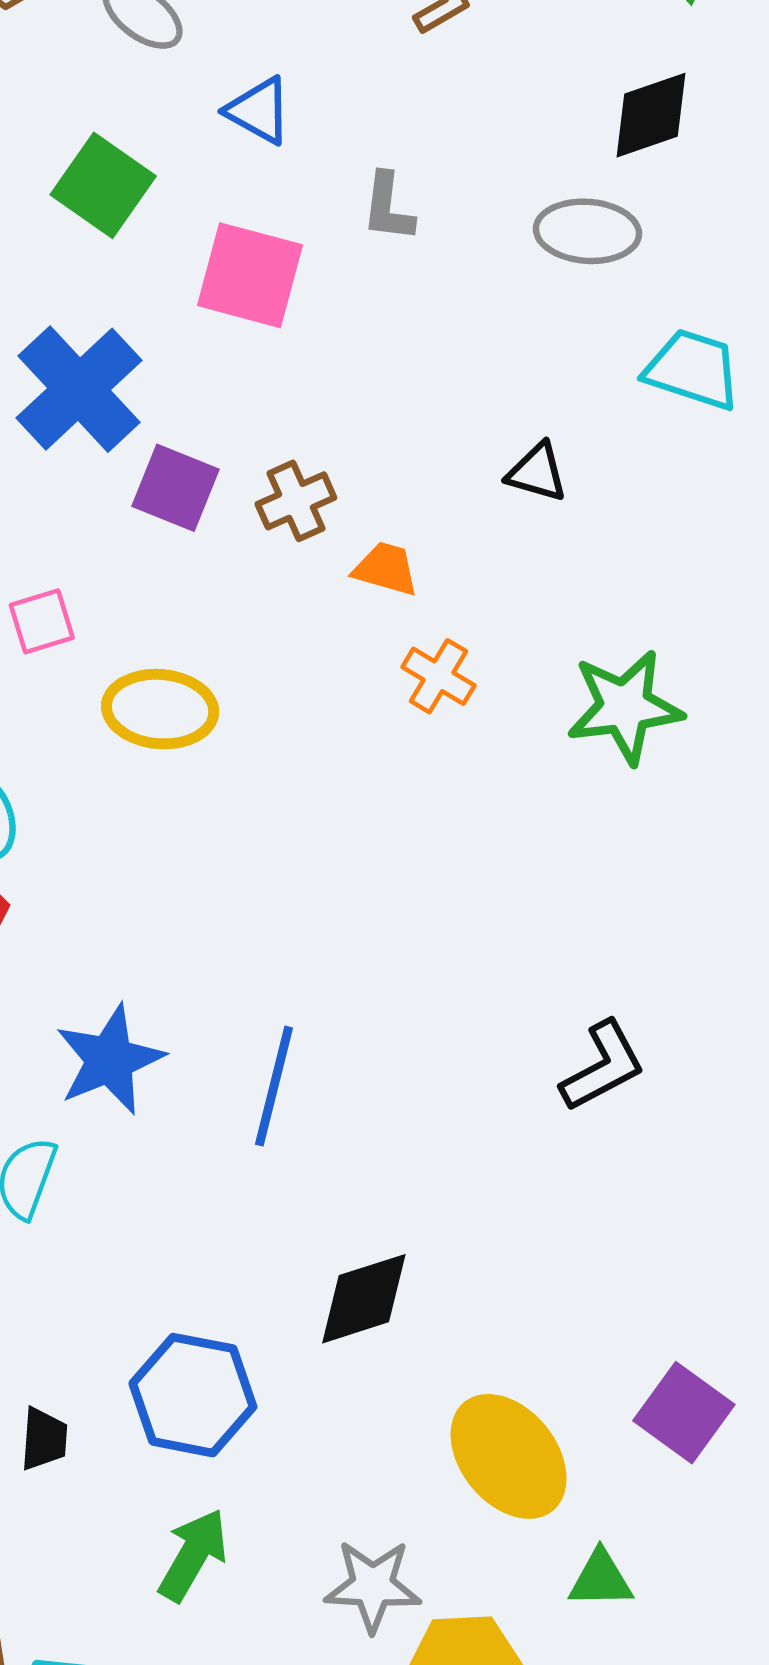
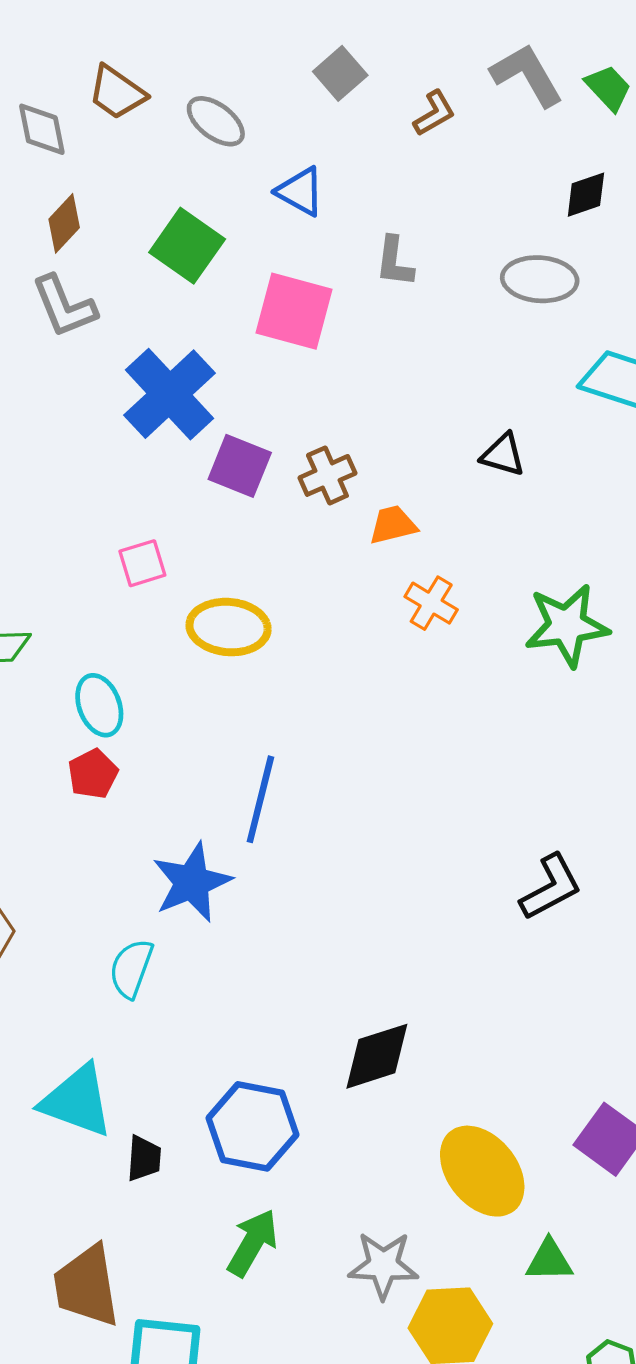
black diamond: (651, 115) -> (586, 195), size x0.7
orange trapezoid: (386, 569) -> (393, 525), turned -30
blue line: (274, 1086) -> (260, 799), moved

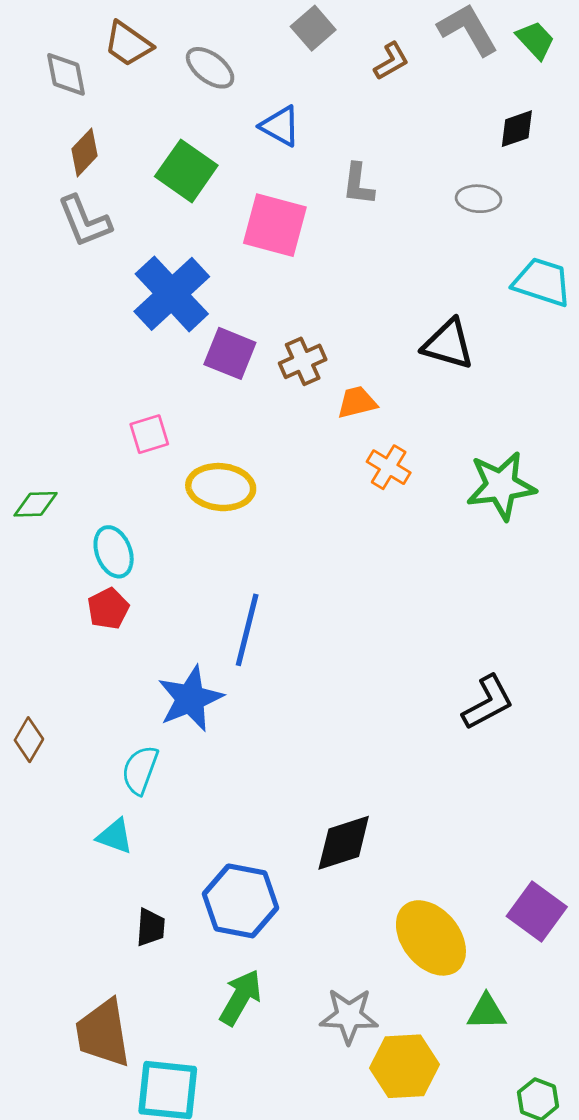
gray ellipse: (540, 279) -> (479, 199), size x0.7
black triangle: (503, 455) -> (448, 344), size x1.4
cyan triangle: (77, 1101) -> (115, 836), moved, size x0.6

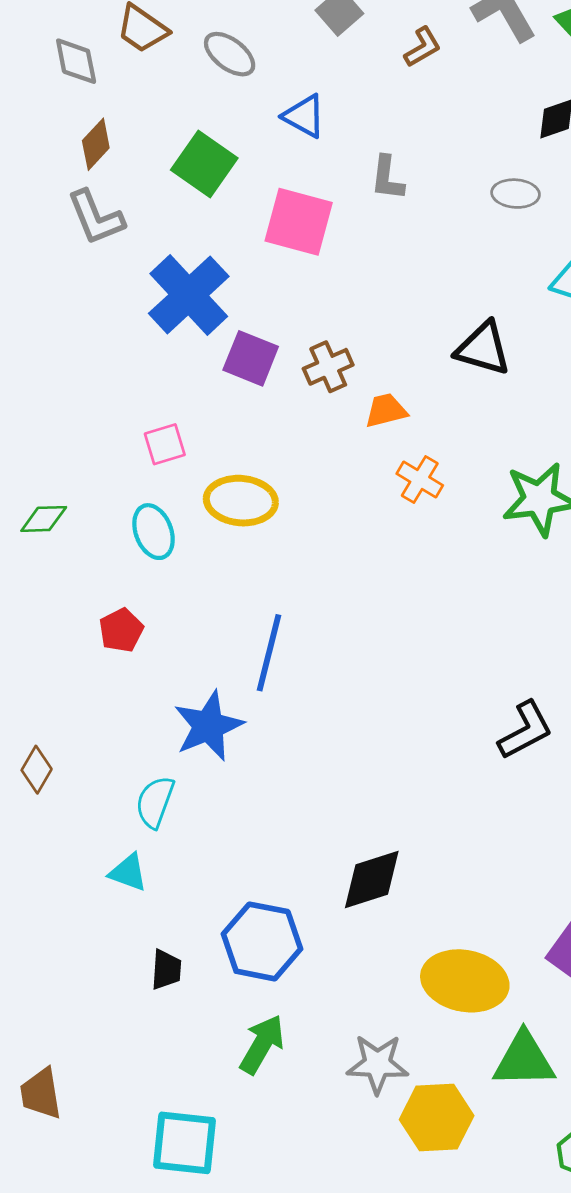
cyan ellipse: (114, 552) -> (154, 532), moved
yellow ellipse: (431, 938) -> (465, 981), turned -40
green triangle: (486, 1012) -> (524, 1060), size x1.5
brown trapezoid: (103, 1033) -> (41, 1094), moved, size x0.7

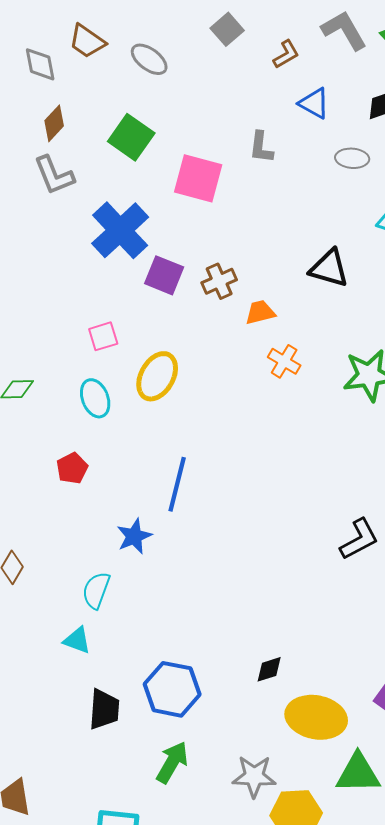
blue triangle: (304, 116) -> (314, 103), moved
yellow ellipse: (241, 501) -> (157, 376), turned -66
blue star: (208, 726) -> (134, 536), size x0.7
black diamond: (372, 879) -> (269, 669), moved, size x0.6
black trapezoid: (166, 970) -> (104, 709), size x1.4

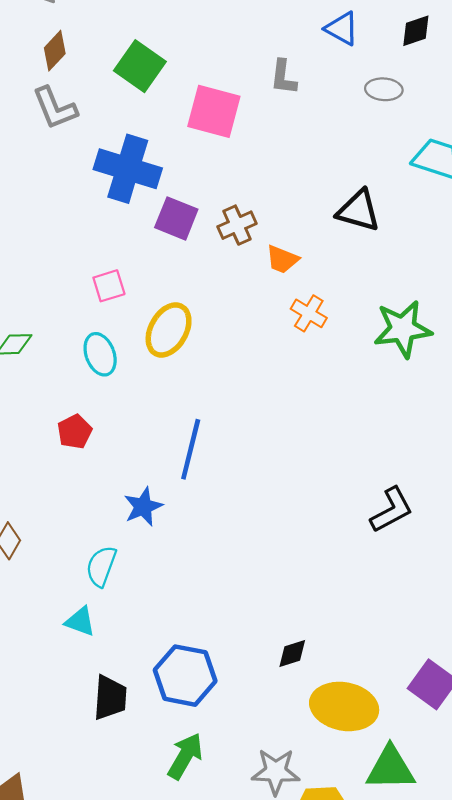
blue cross: (120, 230) -> (128, 169), turned -30
orange trapezoid: (260, 312) -> (282, 259), turned -144

